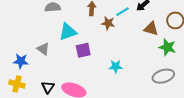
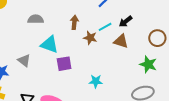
brown triangle: (151, 29) -> (121, 41), moved
cyan triangle: (68, 32) -> (50, 44), turned 36

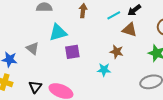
brown star: (90, 38) -> (117, 52), moved
cyan triangle: (50, 44) -> (58, 33), turned -36

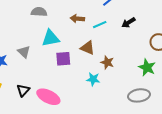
brown arrow: (83, 11) -> (77, 19), turned -96
cyan line: (114, 15) -> (100, 25), moved
brown triangle: (130, 30) -> (87, 48), moved

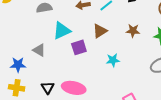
brown triangle: (87, 48) -> (100, 31), turned -42
brown star: (107, 62) -> (133, 31), moved

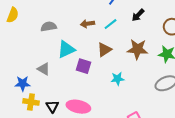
brown star: (133, 31) -> (137, 49), size x1.5
purple square: (79, 47) -> (84, 66), turned 35
yellow cross: (17, 88) -> (31, 102), moved

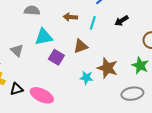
cyan line: (111, 24) -> (93, 23), turned -48
brown star: (137, 49) -> (107, 68), moved
black triangle: (52, 106) -> (17, 89), turned 32

